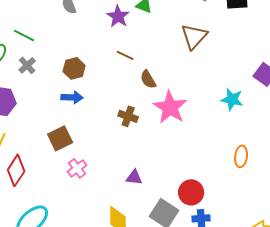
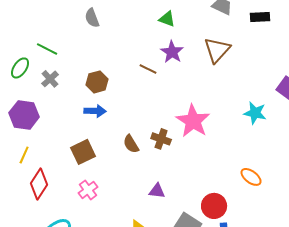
purple star: (118, 16) -> (172, 52), moved
brown semicircle: (148, 79) -> (131, 144), moved
brown cross: (128, 116) -> (161, 139), moved
orange ellipse: (241, 156) -> (251, 177), moved, turned -60
pink cross: (77, 168) -> (88, 190), moved

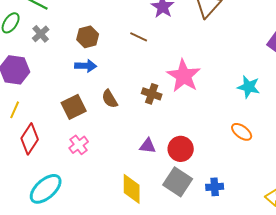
brown line: (148, 69) -> (139, 37), moved
cyan star: (255, 113) -> (249, 87), moved
brown semicircle: (131, 144) -> (110, 99), moved
red circle: (214, 206) -> (181, 149), moved

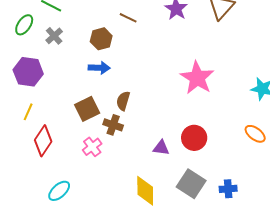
brown line: (139, 37) -> (128, 18), moved
brown cross: (152, 94) -> (113, 125), moved
brown semicircle: (110, 99) -> (123, 101), turned 48
red circle: (181, 149) -> (194, 138), moved
cyan ellipse: (46, 189) -> (59, 191), size x0.7

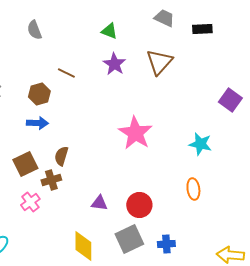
brown cross: (113, 125) -> (51, 180), turned -36
orange ellipse: (255, 134) -> (193, 189), turned 45
red circle: (194, 138) -> (139, 205), moved
gray square: (191, 184) -> (129, 239), turned 32

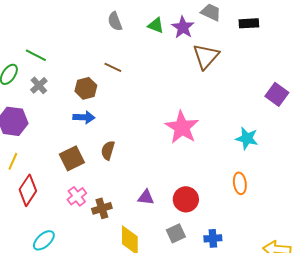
gray semicircle: (34, 30) -> (115, 21), moved
purple star: (114, 64) -> (183, 27), moved
brown cross: (51, 180) -> (102, 208), moved
gray square: (129, 239) -> (176, 233), size x0.7

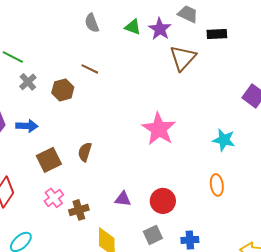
black rectangle: (249, 23) -> (217, 34), moved
gray cross: (39, 85) -> (28, 82), moved
blue arrow: (84, 117) -> (27, 126), moved

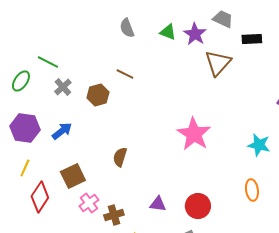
blue arrow: (27, 126) -> (62, 131), turned -40
brown square: (49, 160) -> (73, 176), moved

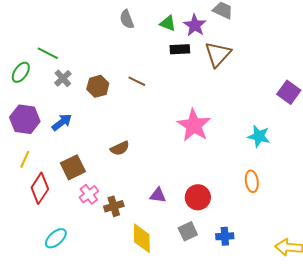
black rectangle: (252, 39) -> (180, 49), moved
brown line: (125, 74) -> (137, 81), moved
brown semicircle: (120, 157) -> (120, 148), turned -132

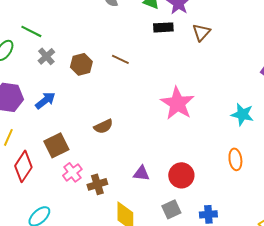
brown triangle: (218, 54) -> (201, 32), size x0.7

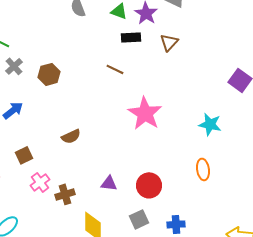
brown line: (120, 59) -> (115, 69), moved
brown square: (56, 145) -> (24, 155), size x0.7

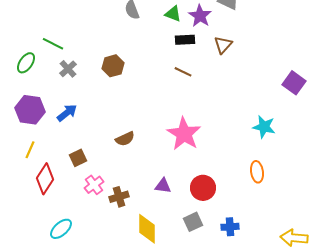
brown line: (115, 69) -> (183, 72), moved
brown hexagon: (49, 74) -> (113, 66), moved
pink star: (145, 113) -> (184, 134), moved

